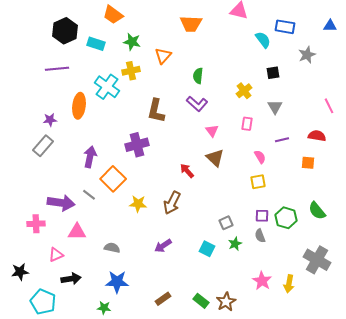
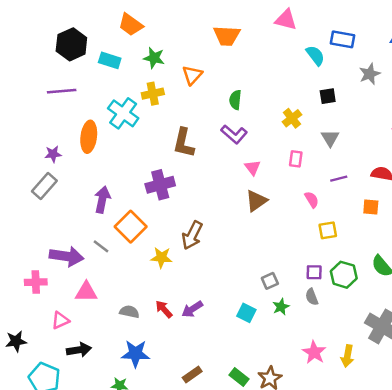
brown triangle: (215, 158) -> (256, 201), turned 42
red arrow: (187, 171) -> (164, 309), moved
yellow square: (258, 182) -> (328, 230), moved
brown arrow: (172, 203) -> (192, 235), moved

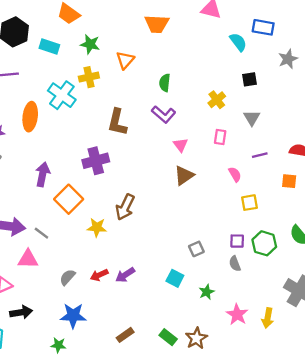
gray line: (101, 246) -> (41, 233), moved
green star: (281, 307) -> (207, 292), moved
red arrow: (164, 309) -> (99, 275), turned -72
gray semicircle: (129, 312) -> (67, 277), turned -60

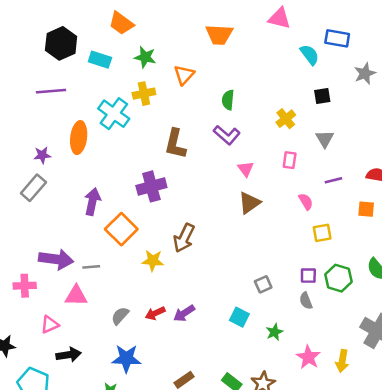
gray line: (41, 233) -> (91, 267), turned -42

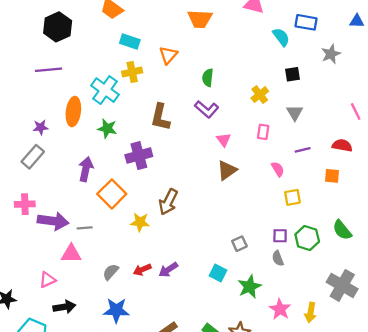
green star: (145, 57) -> (107, 128), moved
cyan rectangle: (100, 60) -> (130, 42), moved
pink cross: (25, 286) -> (25, 204), moved
green star: (274, 332) -> (250, 287), size x1.5

